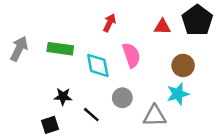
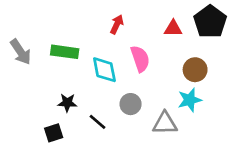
gray arrow: (19, 49) -> (21, 52), turned 120

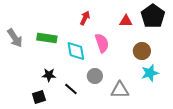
cyan star: (190, 100) -> (150, 73), moved

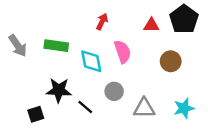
cyan star: (150, 73) -> (184, 108), moved
black star: (49, 75) -> (59, 90), size x1.5
black square: (39, 97) -> (36, 114), moved

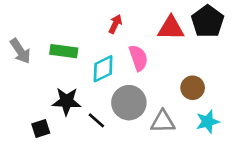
red triangle: (151, 25) -> (171, 28), size x1.5
cyan diamond: (91, 61) -> (103, 69), turned 75
brown circle: (171, 61) -> (193, 88), moved
gray circle: (114, 91) -> (129, 103), size x1.6

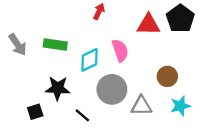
red arrow: (115, 24) -> (99, 12), moved
black line: (96, 120) -> (82, 115), moved

